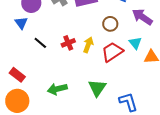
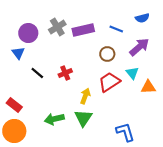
purple arrow: (142, 17) -> (139, 47), turned 105
yellow arrow: (88, 45) -> (85, 96), moved
green triangle: (97, 88) -> (83, 118), moved

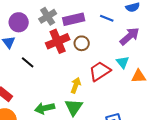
brown circle: (107, 54) -> (82, 43), moved
red cross: (65, 73) -> (58, 41), moved, size x1.6

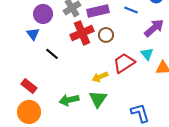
yellow arrow: (76, 85) -> (100, 77), turned -133

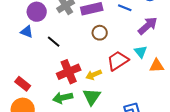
red cross: (82, 33) -> (69, 72), moved
blue triangle: (33, 34) -> (27, 32), turned -32
black line: (52, 54) -> (54, 42), moved

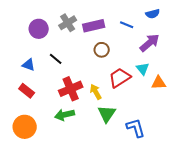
blue triangle: (27, 32) -> (29, 65), moved
yellow arrow: (94, 75) -> (96, 92), turned 84
red rectangle: (23, 84) -> (27, 91), moved
green triangle: (92, 97) -> (107, 114), moved

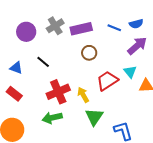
blue semicircle: (153, 14) -> (136, 24), moved

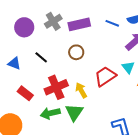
brown circle: (89, 53) -> (76, 52), moved
red rectangle: (14, 94) -> (25, 93), moved
green triangle: (94, 117) -> (74, 112), moved

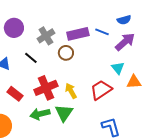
gray cross: (53, 21) -> (46, 36), moved
blue line: (112, 23) -> (102, 32), moved
purple rectangle: (79, 24) -> (78, 34), moved
red trapezoid: (105, 76) -> (101, 90), moved

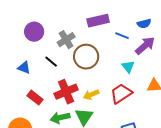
purple rectangle: (78, 34) -> (98, 21), moved
brown circle: (66, 53) -> (86, 57), size x1.6
cyan triangle: (118, 68) -> (128, 67), moved
yellow arrow: (71, 91) -> (91, 95), turned -84

